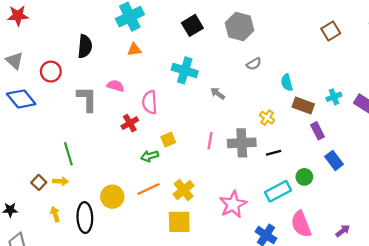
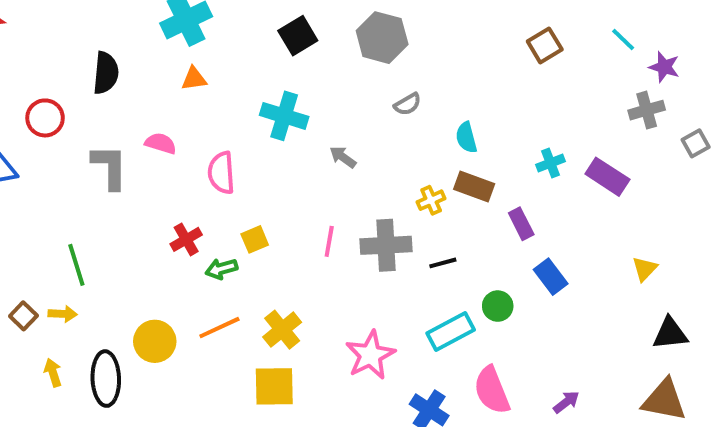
brown rectangle: (303, 106) -> (474, 186), moved
yellow cross: (267, 118) -> (431, 200), turned 32
red cross: (130, 123) -> (186, 239), moved

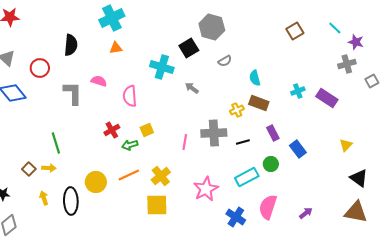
black square: (298, 36) -> (189, 48), moved
purple rectangle: (521, 224) -> (273, 133), moved
pink line: (329, 241) -> (185, 142), moved
black triangle: (670, 333) -> (359, 178), turned 42
pink semicircle: (492, 390) -> (268, 207), turned 40

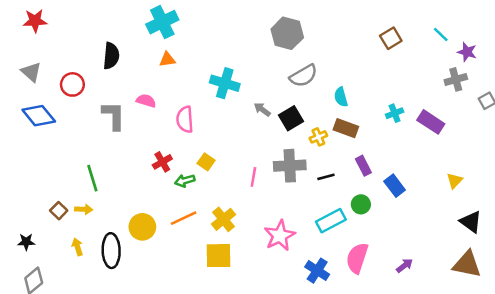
black square: (189, 48) -> (291, 118), moved
gray semicircle: (225, 61) -> (303, 76), size x1.6
yellow square: (147, 130) -> (206, 162), turned -32

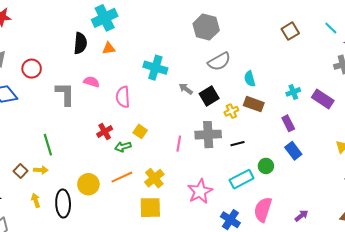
black semicircle: (111, 56) -> (80, 43), moved
purple rectangle: (363, 166) -> (288, 123), moved

